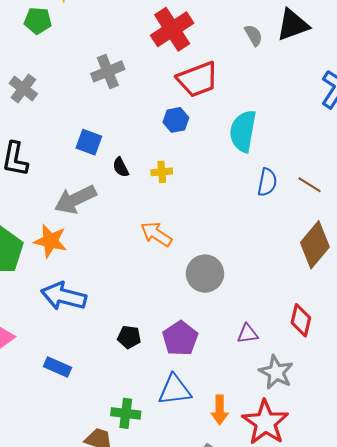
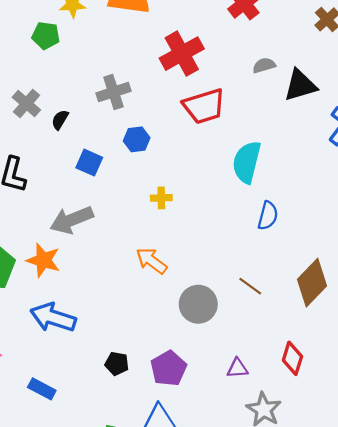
black triangle: (293, 25) -> (300, 85), moved
gray semicircle: (253, 35) -> (264, 65), turned -80
blue hexagon: (176, 120) -> (137, 139), moved
black semicircle: (121, 167) -> (60, 120), moved, turned 54
brown line: (310, 185) -> (250, 286), moved

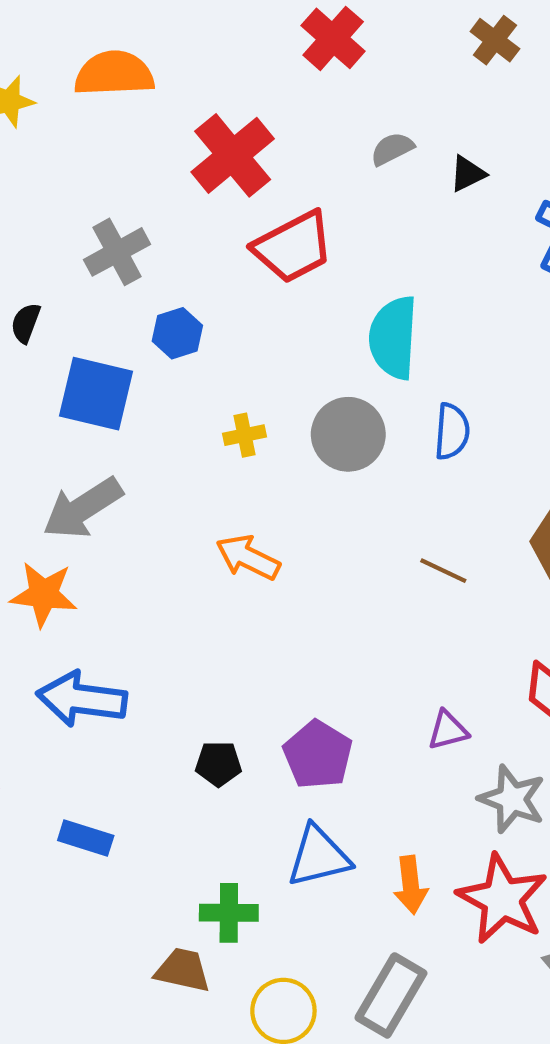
black triangle: (300, 85) -> (468, 174), size x0.6
blue square: (89, 163) -> (96, 394), size x1.5
gray circle: (198, 304) -> (348, 434), moved

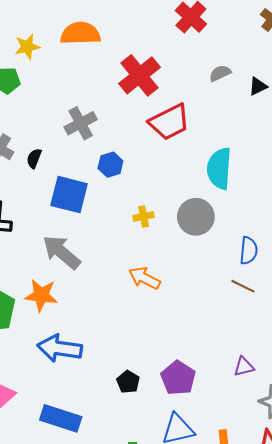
blue semicircle: (452, 431) -> (249, 251), moved
gray arrow: (83, 508) -> (61, 252), turned 72
black pentagon: (218, 764) -> (128, 382), turned 30
blue rectangle: (86, 838) -> (61, 418), size x1.5

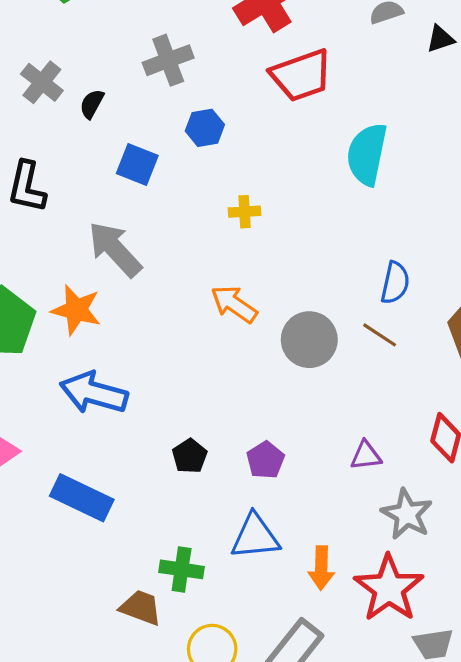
blue square: (69, 195) -> (137, 165), size x0.7
gray circle: (196, 217) -> (309, 340), moved
purple pentagon: (178, 378) -> (265, 460), size x0.7

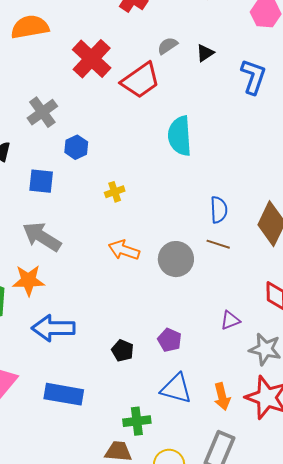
red trapezoid: (301, 75) -> (141, 80), moved
blue triangle: (255, 537) -> (176, 389), turned 36

